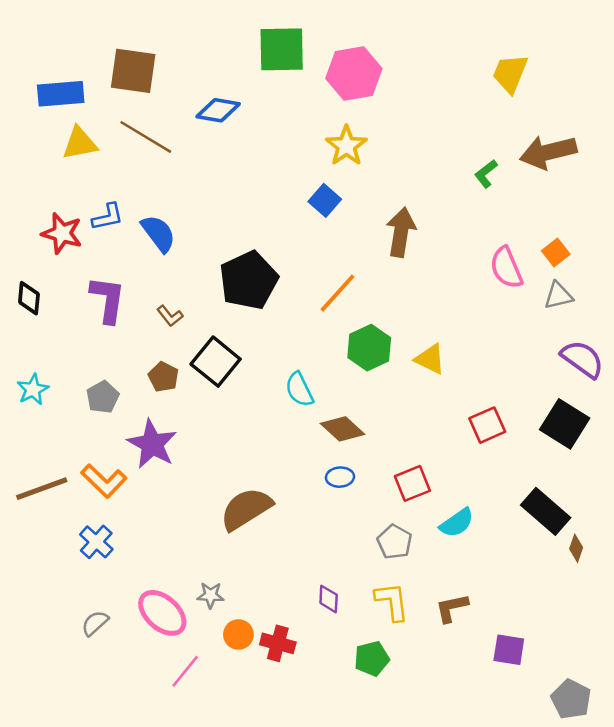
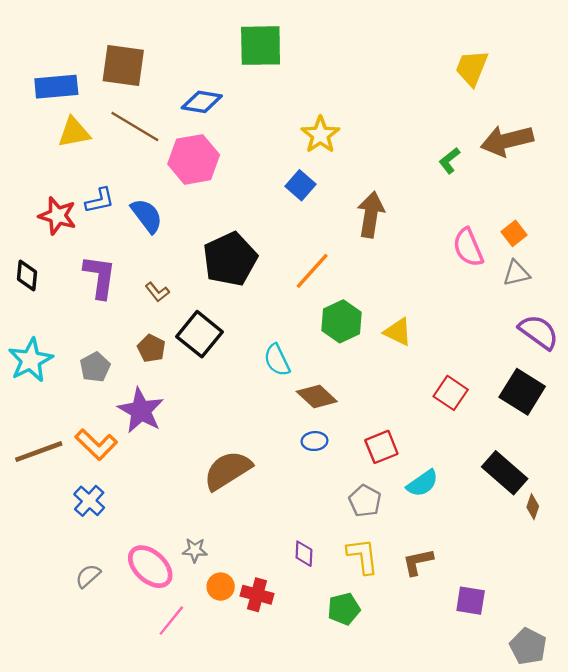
pink hexagon: (354, 73) -> (194, 159), moved
cyan star: (33, 390) -> (31, 360), size x1.5
red square: (487, 425) -> (451, 393), turned -32

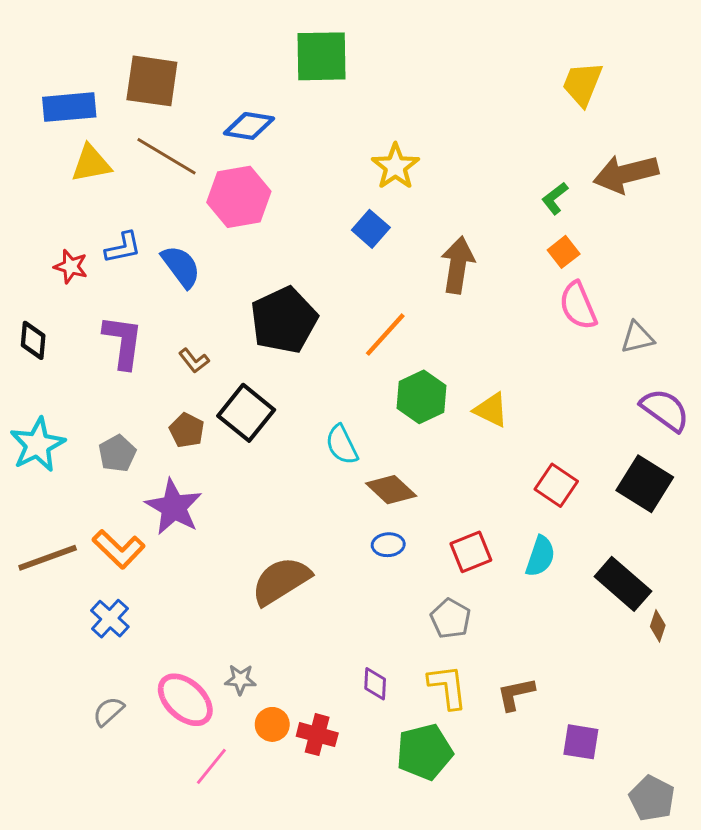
red star: (58, 216) -> (71, 266), size x0.7
orange square: (514, 233) -> (564, 252), moved
cyan semicircle: (422, 483) -> (540, 556), moved, turned -36
green pentagon: (344, 609) -> (424, 752), size x1.4

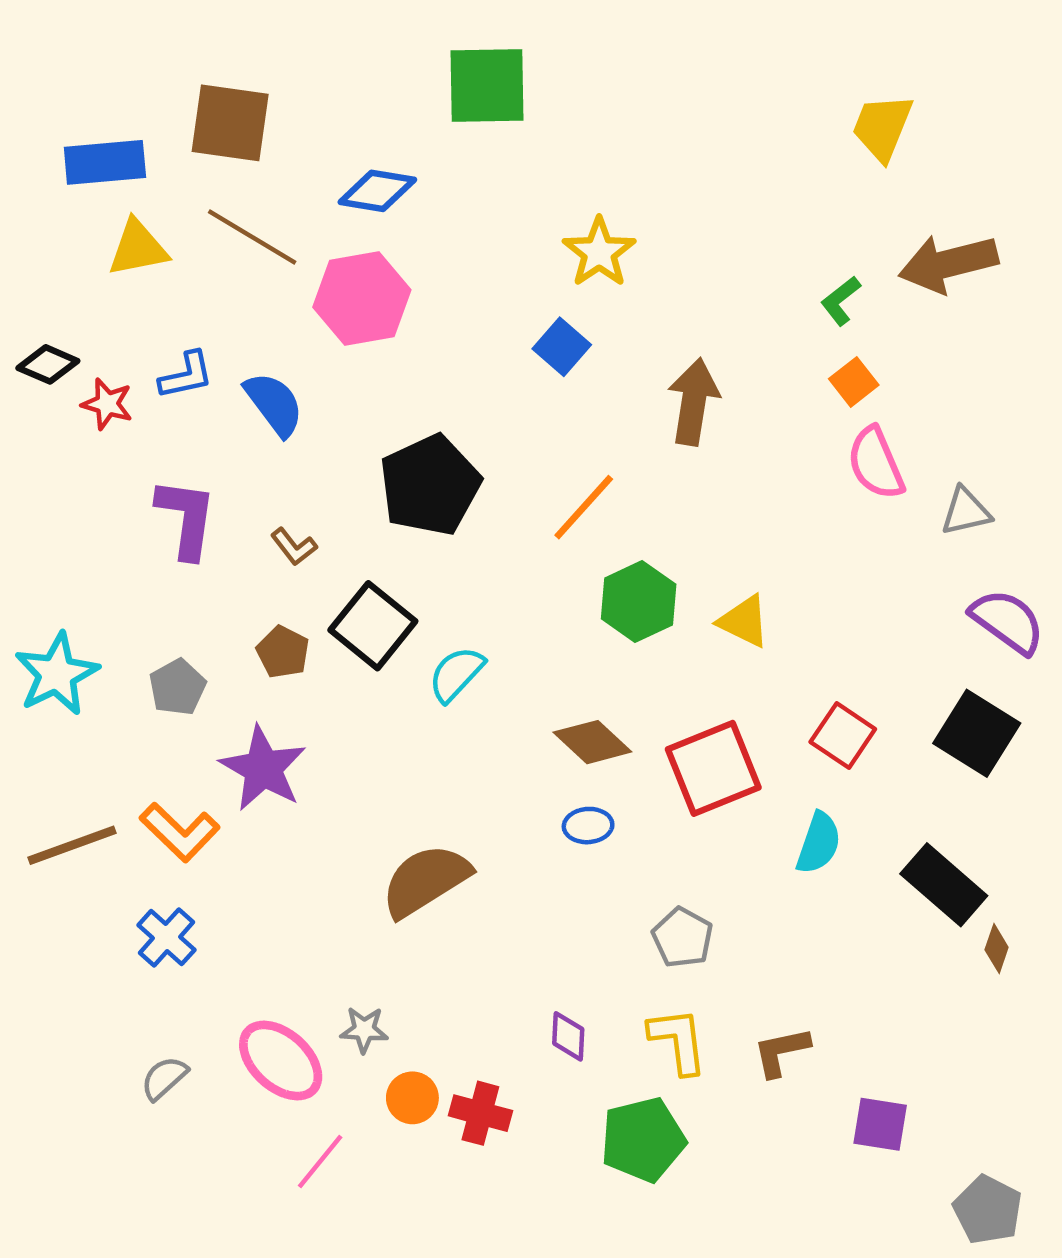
black diamond: (33, 340) -> (48, 364), moved, turned -72
cyan semicircle: (342, 445) -> (456, 674), moved, turned 69
red square: (471, 552) -> (713, 768), moved, size x1.5

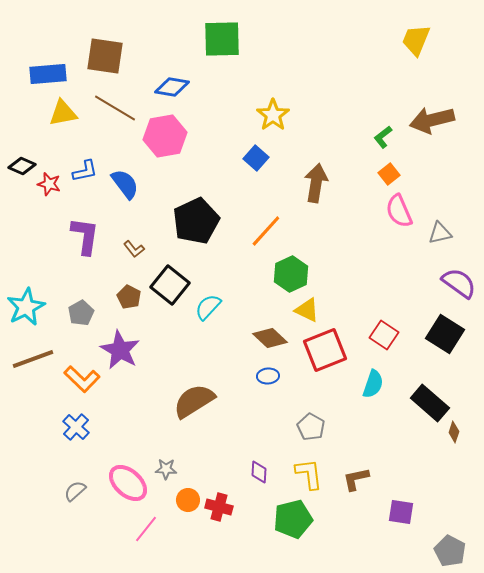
yellow trapezoid: (882, 127) -> (416, 40), moved
yellow triangle: (744, 621) -> (307, 310), moved
brown line: (72, 845) -> (33, 359), moved

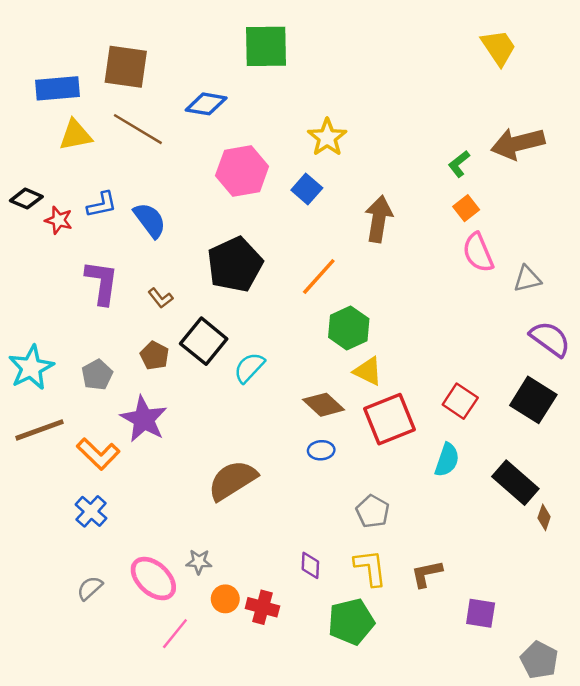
yellow trapezoid: (416, 40) -> (499, 48), turned 124
pink hexagon: (165, 136) -> (242, 171), moved

